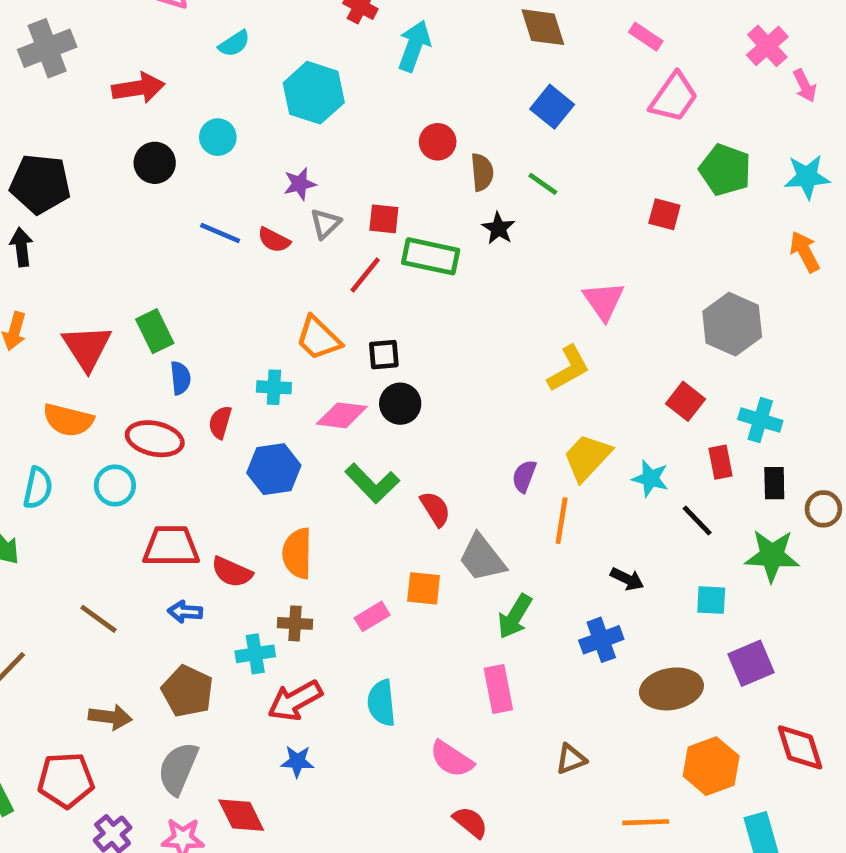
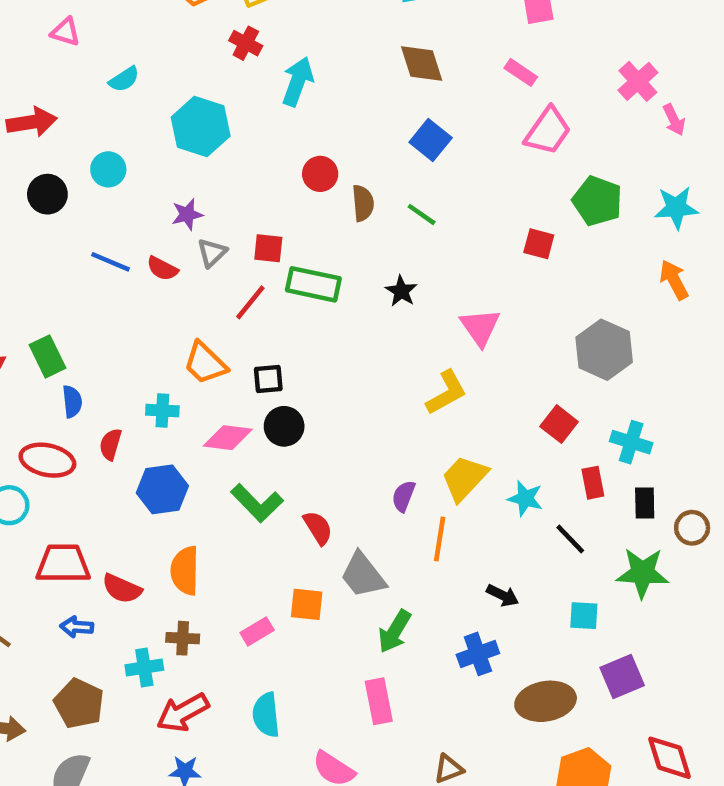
black star: (498, 228) -> (401, 291), moved

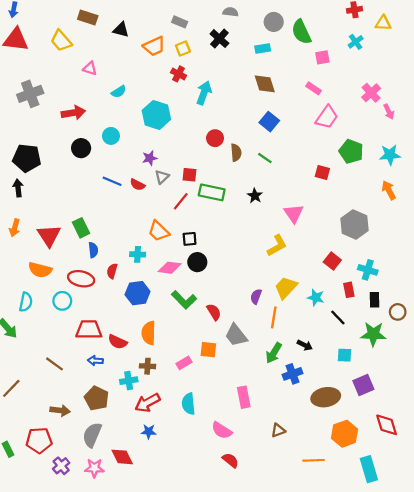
green arrow: (395, 631) -> (274, 353), moved

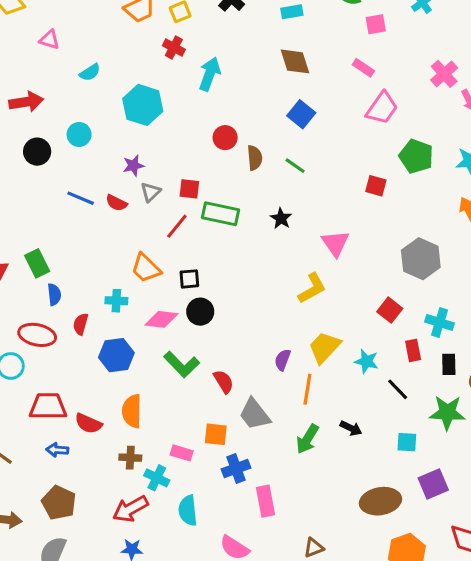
pink rectangle: (184, 363) -> (182, 453), turned 48
blue cross: (292, 374) -> (236, 469), moved
cyan cross: (129, 381) -> (157, 478), moved, turned 35

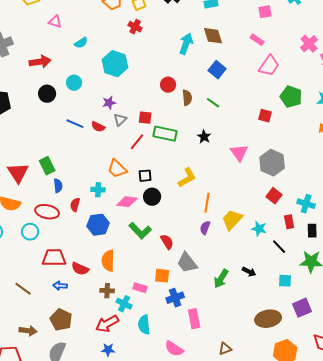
cyan arrow: (210, 74) -> (186, 44), moved
gray hexagon: (421, 259) -> (272, 163), moved
yellow L-shape: (312, 288) -> (187, 178), moved
orange line: (307, 389) -> (207, 203), moved

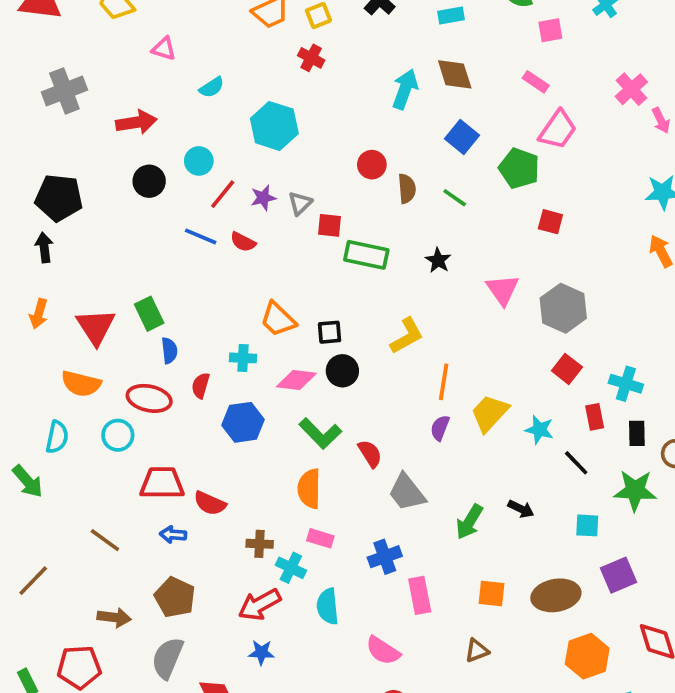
green pentagon: (291, 97) -> (519, 168), moved
gray triangle: (120, 120) -> (300, 203), moved
red line: (137, 142) -> (223, 194), moved
orange semicircle: (108, 261) -> (309, 489), moved
orange square: (162, 276) -> (492, 594), moved

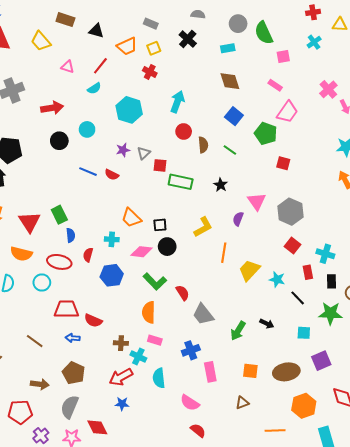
cyan arrow: (405, 89) -> (177, 102), moved
red line: (223, 194) -> (100, 66), moved
purple semicircle: (440, 428) -> (238, 219), moved

